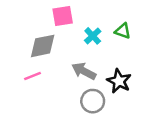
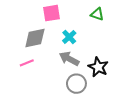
green triangle: (123, 31) -> (97, 14), moved
cyan cross: (93, 36) -> (69, 37), moved

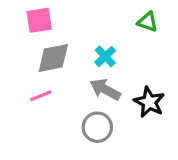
pink square: (52, 13) -> (39, 20), moved
gray circle: (76, 84) -> (97, 127), moved

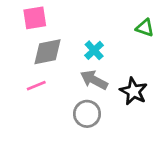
green triangle: (148, 22) -> (145, 28), moved

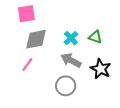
green triangle: (145, 28) -> (95, 37), moved
pink line: (36, 86) -> (27, 65), turned -32

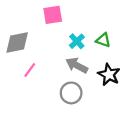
pink square: (26, 14) -> (53, 15), moved
gray diamond: (36, 39) -> (17, 42), moved

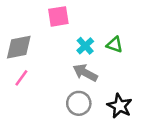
pink line: (30, 70) -> (21, 78), moved
black star: (109, 75) -> (120, 106), moved

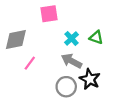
pink line: (21, 78) -> (30, 63), moved
black star: (120, 106) -> (90, 79), moved

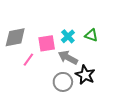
pink square: (49, 14) -> (47, 43), moved

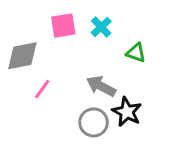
cyan cross: (68, 36) -> (101, 27), moved
pink square: (47, 43) -> (63, 26), moved

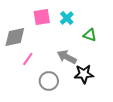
black star: (127, 112) -> (84, 74), turned -30
gray circle: (94, 122) -> (49, 81), moved

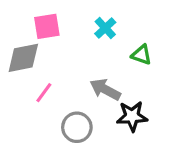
pink square: (42, 17) -> (47, 26), moved

